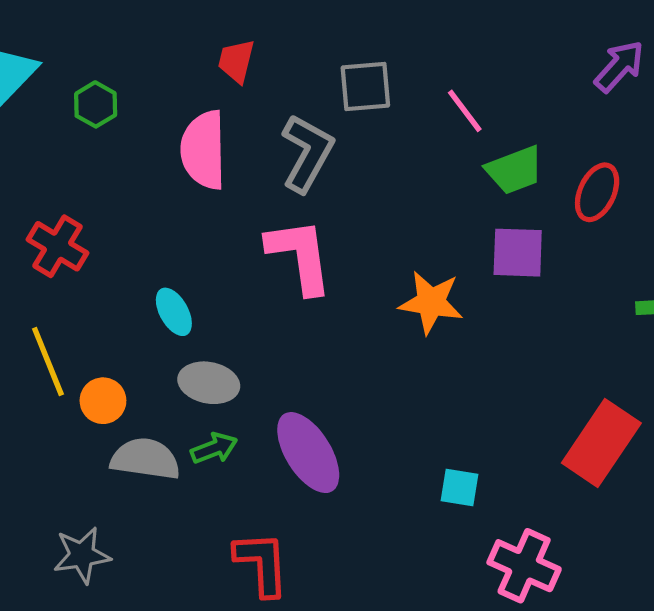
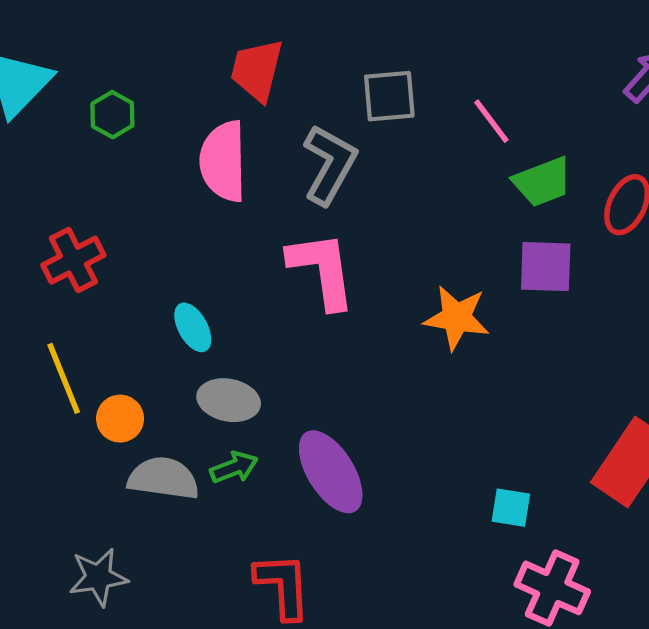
red trapezoid: (236, 61) -> (257, 70), size x1.4
red cross: (57, 246) -> (73, 260), turned 32
cyan square: (460, 487) -> (511, 508), moved

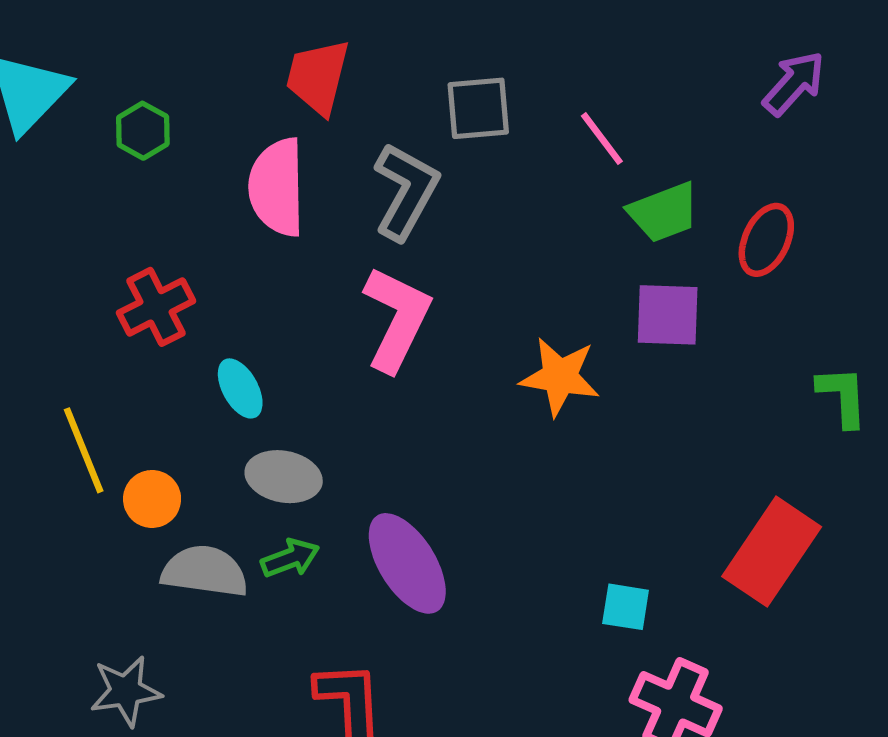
red cross: (73, 260) -> (156, 307), moved
pink L-shape: (322, 270) -> (397, 319), turned 34

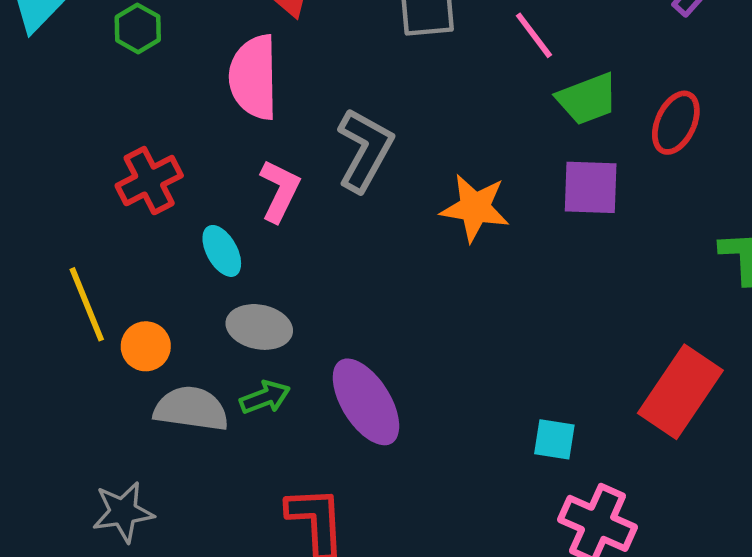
gray L-shape: (406, 191) -> (365, 150), moved
pink L-shape: (397, 319) -> (280, 191), moved, size x0.7
orange star: (560, 377) -> (475, 208), moved

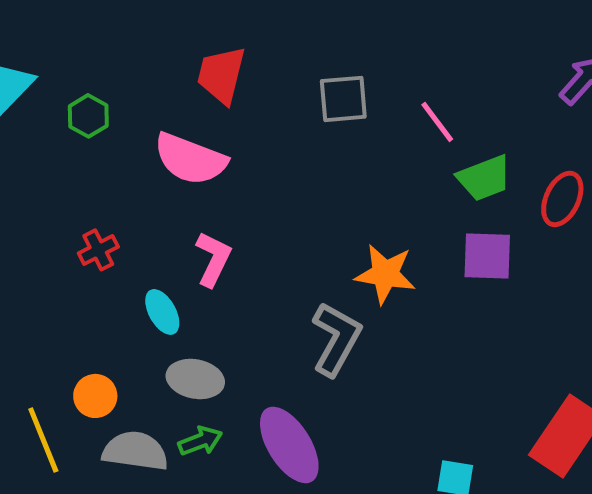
pink semicircle: (254, 77) -> (190, 159), turned -68
gray L-shape: (365, 150) -> (336, 339), moved
red cross: (149, 181) -> (98, 250), size x0.7
yellow line: (87, 304) -> (43, 440), moved

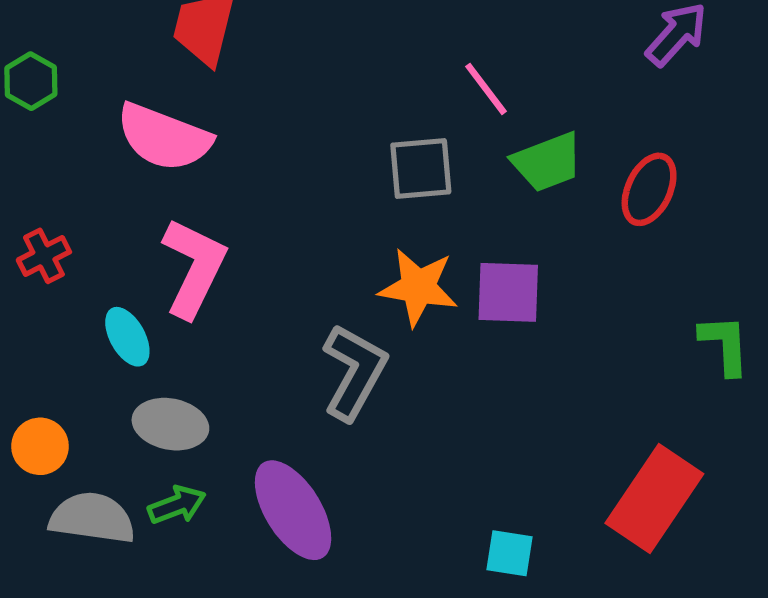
gray square: (343, 99) -> (421, 169), moved
purple square: (487, 256) -> (508, 292), moved
pink L-shape: (213, 259) -> (194, 268), size x1.4

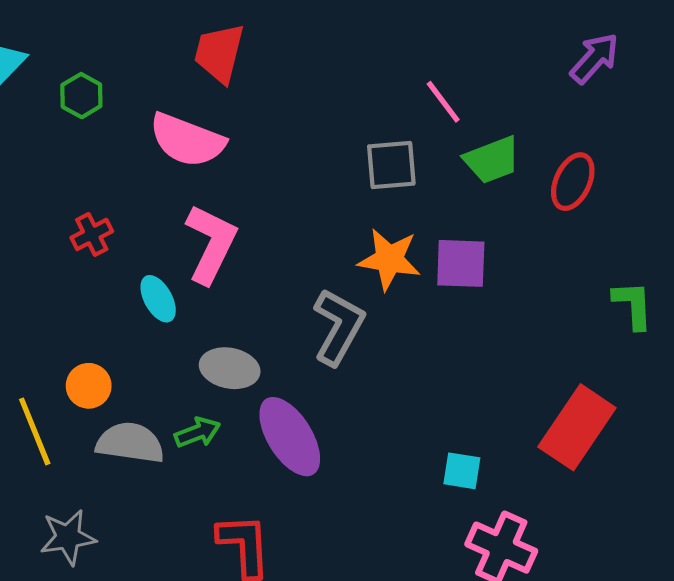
gray ellipse: (170, 424) -> (230, 368), moved

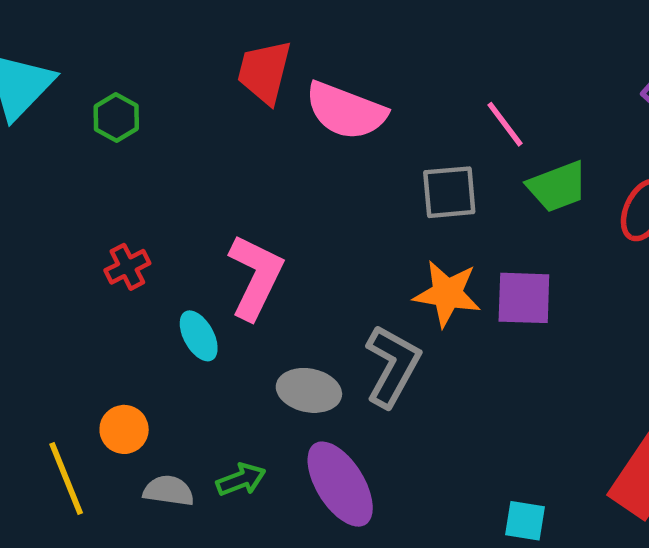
pink semicircle: (187, 140) -> (346, 111), moved
gray ellipse: (230, 368) -> (309, 390), moved
gray semicircle: (130, 443) -> (169, 491), size x0.7

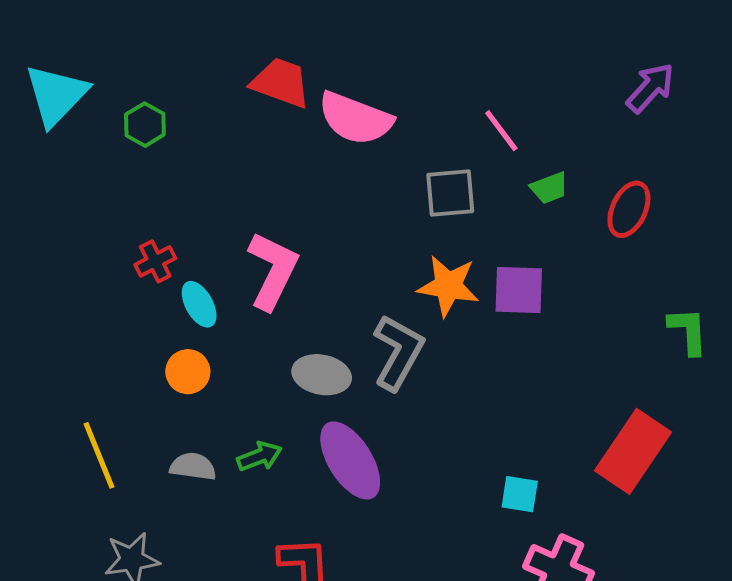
red trapezoid: (264, 72) -> (281, 83), turned 96
green trapezoid: (557, 187) -> (549, 188), size x0.7
cyan ellipse: (199, 336) -> (199, 304), moved
orange circle: (124, 429) -> (188, 372), moved

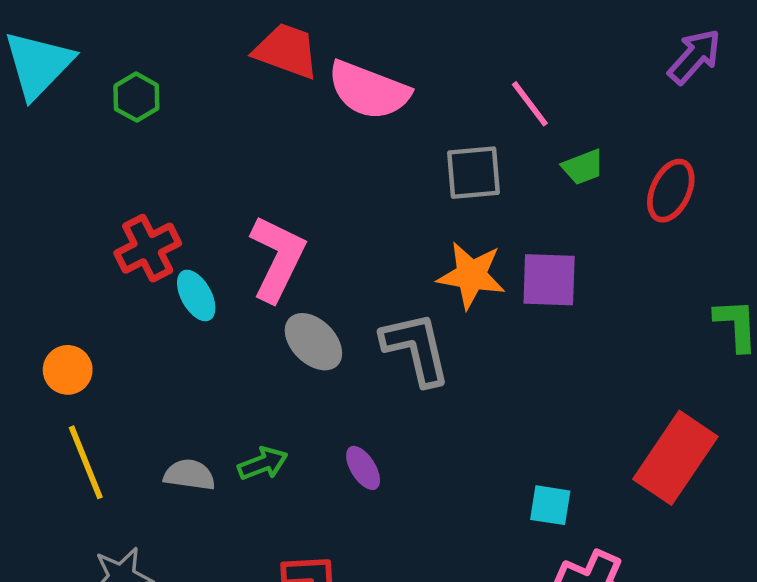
red cross: (155, 261) -> (148, 248), size x1.4
gray L-shape: (398, 352) -> (416, 348), turned -42
orange circle: (188, 372) -> (68, 370), moved
gray ellipse: (322, 375) -> (313, 342), moved, turned 34
purple ellipse: (350, 460) -> (363, 468), size x0.5

